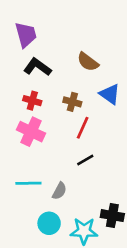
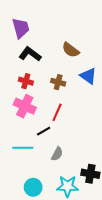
red line: (83, 128) -> (57, 112), moved
black line: (85, 160) -> (44, 131), moved
gray semicircle: (59, 191) -> (57, 154), moved
cyan circle: (49, 223) -> (33, 187), moved

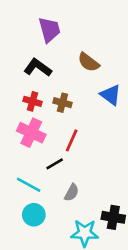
purple trapezoid: (21, 28) -> (49, 30), moved
brown cross: (58, 82) -> (62, 103), moved
cyan line: (23, 148) -> (29, 185), turned 30
cyan circle: (33, 187) -> (34, 215), moved

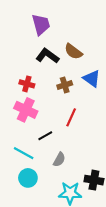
black L-shape: (38, 67) -> (47, 56), moved
brown cross: (62, 103) -> (65, 85), moved, turned -32
red line: (72, 140) -> (71, 117), moved

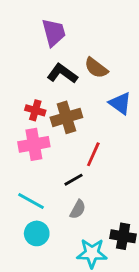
brown cross: (65, 85) -> (66, 117), moved, size x1.5
pink cross: (26, 110) -> (34, 144), turned -35
black line: (45, 136) -> (74, 180), moved

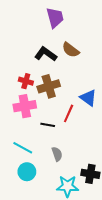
purple trapezoid: (54, 33) -> (55, 18), moved
blue triangle: (120, 103) -> (88, 98), moved
black line: (74, 180) -> (48, 125), moved, turned 40
gray semicircle: (78, 209) -> (57, 154), turned -48

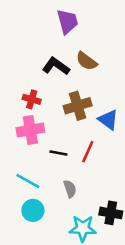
brown cross: (49, 86) -> (78, 106), moved
red line: (69, 113) -> (88, 152), moved

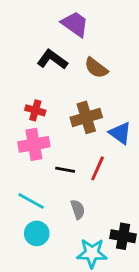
purple trapezoid: (67, 22) -> (75, 24), turned -40
black L-shape: (56, 66) -> (52, 59), moved

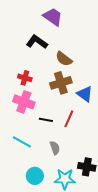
brown semicircle: (96, 68) -> (64, 59), moved
pink cross: (34, 144) -> (24, 102), turned 30
cyan circle: (37, 233) -> (35, 176), moved

